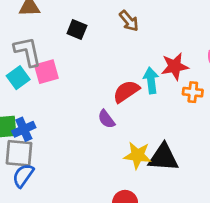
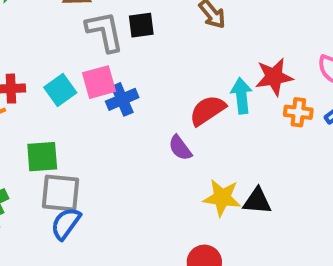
black square: (77, 29) -> (141, 25), turned -30
gray L-shape: (28, 52) -> (105, 31), moved
blue cross: (24, 129) -> (122, 99), moved
black triangle: (163, 158) -> (257, 201), size x0.7

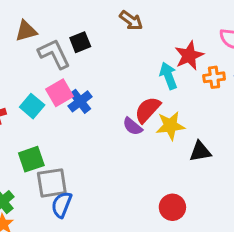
red semicircle: (208, 110) -> (148, 110), moved
yellow star: (222, 198) -> (170, 126), moved

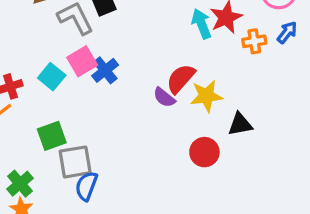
cyan arrow: (168, 76) -> (201, 24), moved
red circle: (172, 207) -> (204, 152), moved

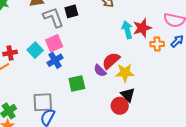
blue cross: (105, 70) -> (55, 60), moved
black triangle: (240, 124) -> (128, 95), moved, turned 49
green square: (52, 136) -> (77, 83), moved

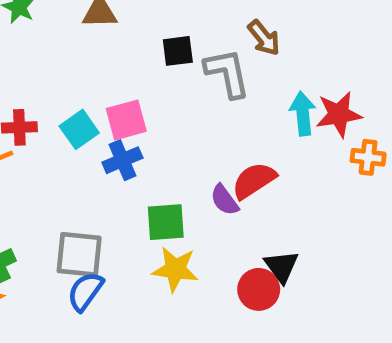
gray L-shape: (53, 17) -> (227, 73), moved
yellow star: (125, 73) -> (175, 269), moved

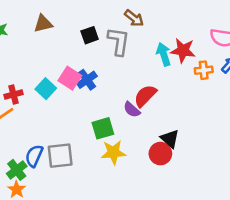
gray L-shape: (227, 73) -> (119, 41), turned 32
red star: (339, 114) -> (183, 51), turned 30
pink square: (126, 120) -> (70, 78), turned -30
blue cross: (122, 160) -> (87, 80), moved
blue semicircle: (85, 291) -> (34, 156), moved

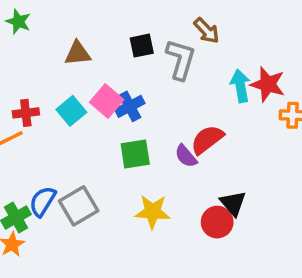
brown triangle: (43, 24) -> (78, 53), moved
green square: (103, 128) -> (135, 154), moved
gray square: (60, 156) -> (79, 206), turned -32

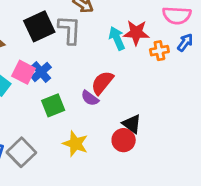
black square: (142, 46) -> (39, 26), size x1.6
yellow star: (153, 212) -> (75, 144), turned 30

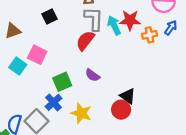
black square: (39, 26) -> (50, 16), size x0.6
gray L-shape: (70, 30) -> (94, 19), moved
blue cross: (41, 72) -> (53, 102), moved
red semicircle: (102, 83) -> (85, 41), moved

